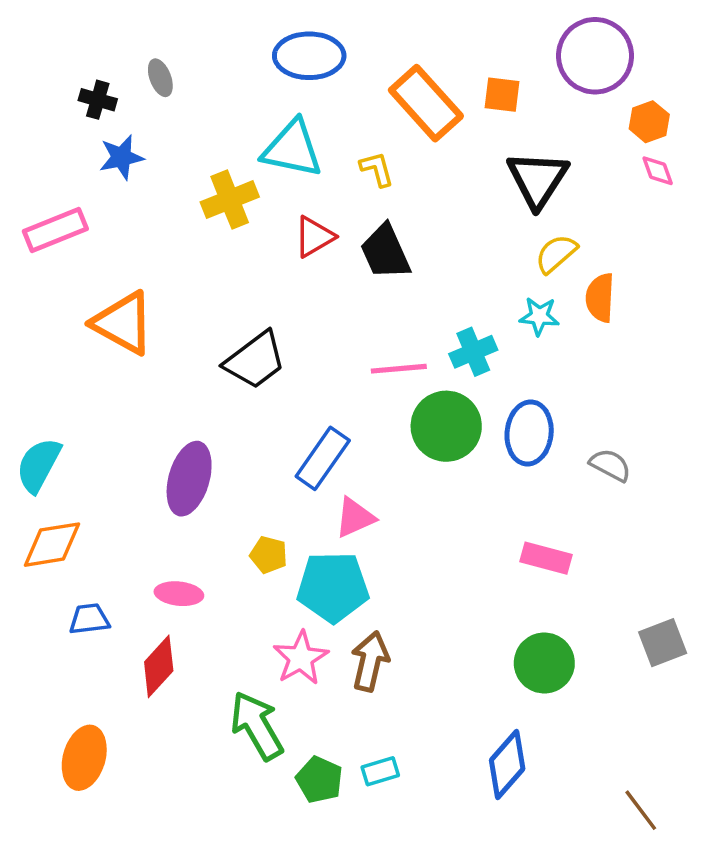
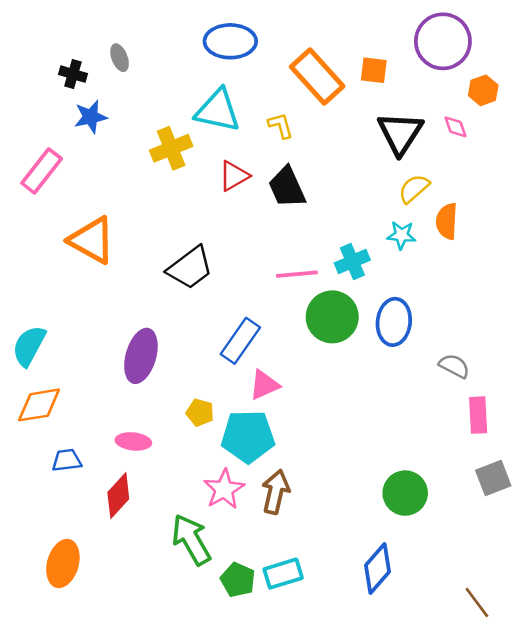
pink diamond: (658, 171) -> (456, 127), moved
pink rectangle: (55, 230) -> (42, 171), turned -30
gray semicircle: (610, 465) -> (454, 366), moved
pink rectangle: (546, 558) -> (478, 415), moved, turned 72
cyan rectangle: (380, 771) -> (283, 574), size x1.4

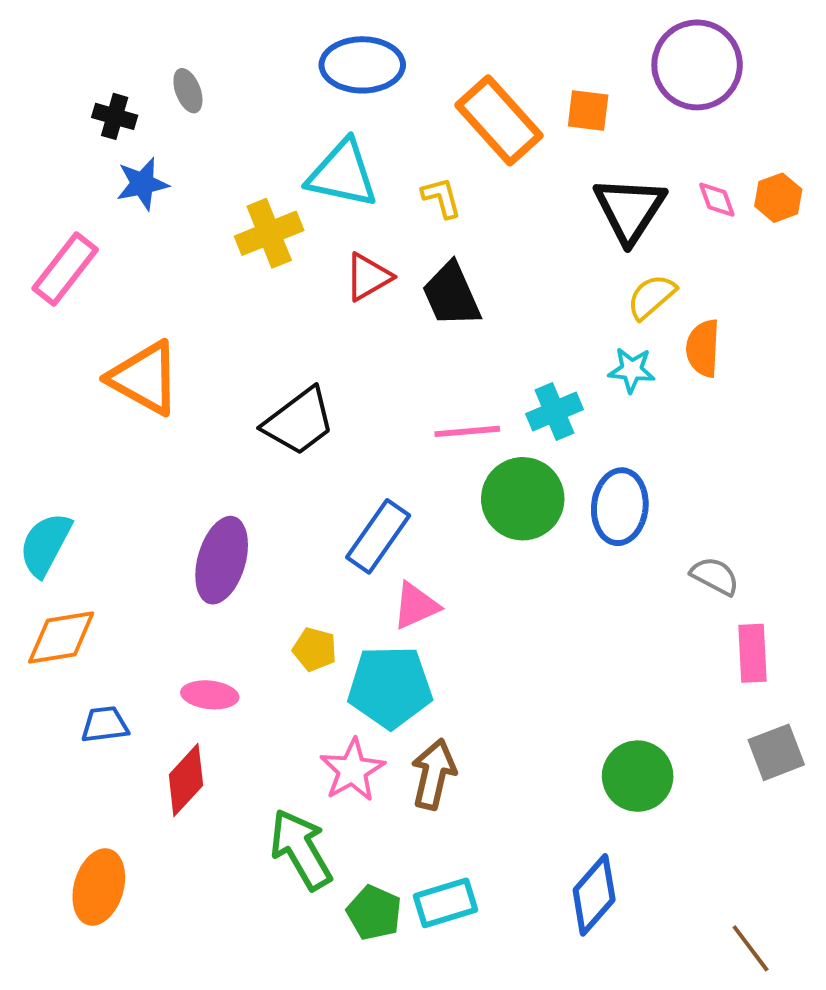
orange hexagon: (483, 90) -> (778, 198), moved

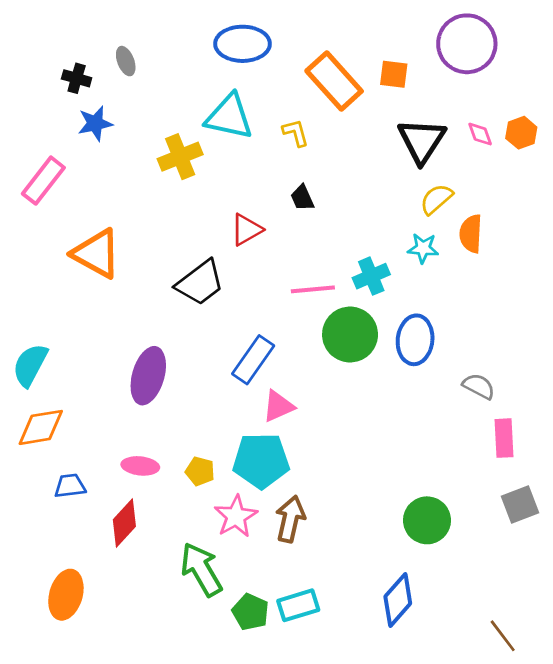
red triangle: (368, 277) -> (246, 230), moved
black trapezoid: (451, 295) -> (302, 198), size x0.6
yellow pentagon: (315, 649) -> (200, 471), moved

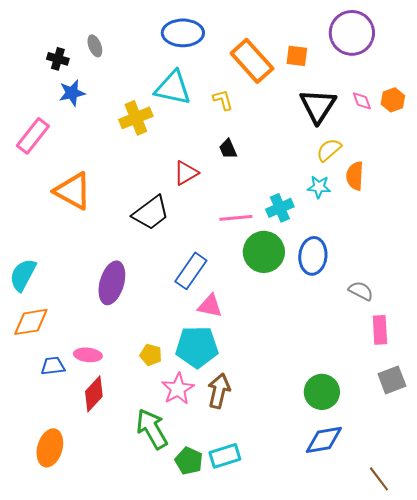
pink triangle: (278, 406) -> (210, 306), turned 36
pink ellipse: (140, 466) -> (88, 355), moved
blue diamond: (398, 600) -> (324, 440), moved, turned 39

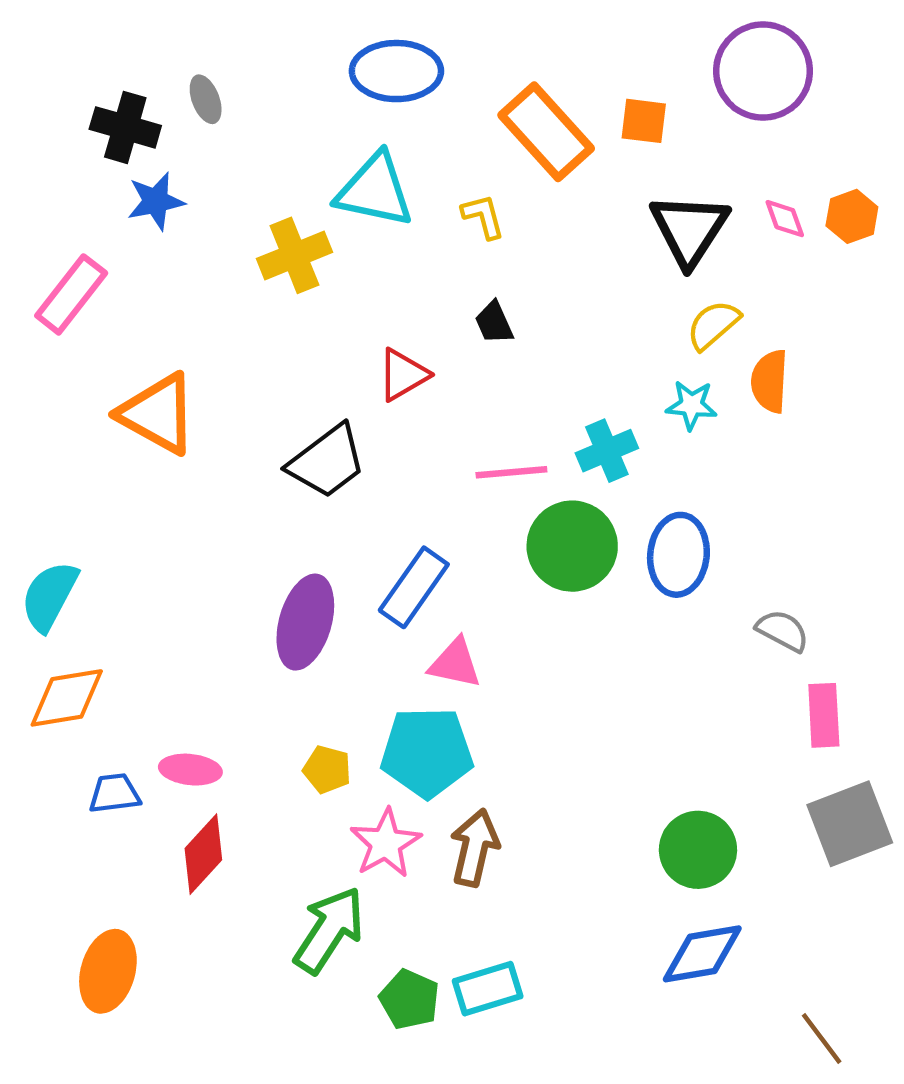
black cross: (58, 59) -> (125, 127), size x1.4
purple ellipse: (112, 283) -> (305, 622), moved
gray square: (392, 380) -> (850, 824), size x1.4
green arrow: (152, 429) -> (329, 930), turned 63

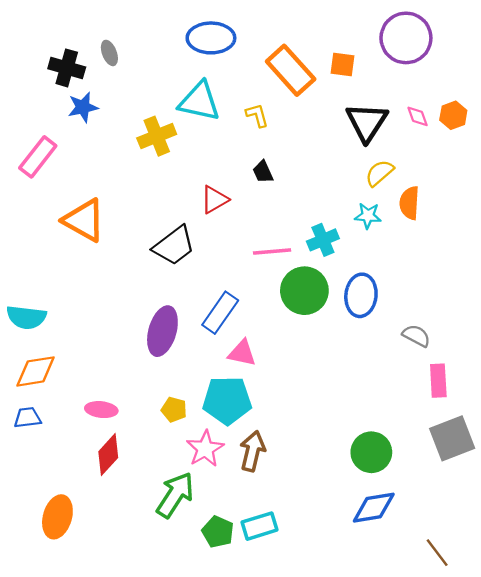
cyan semicircle: (49, 596) -> (26, 317), turned -111
blue trapezoid: (114, 793) -> (27, 418), moved

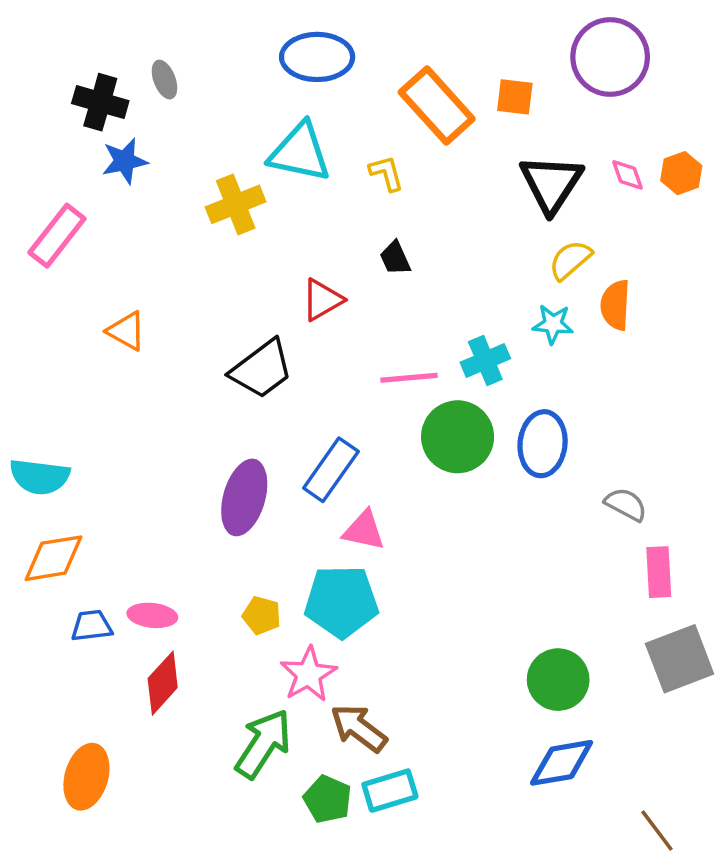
orange triangle: (84, 220) -> (126, 331), size x0.6
blue trapezoid: (27, 418) -> (92, 626), moved
brown arrow: (252, 451) -> (359, 728), moved, turned -66

